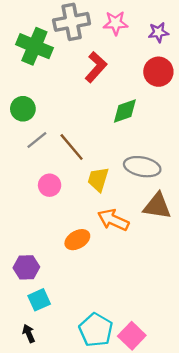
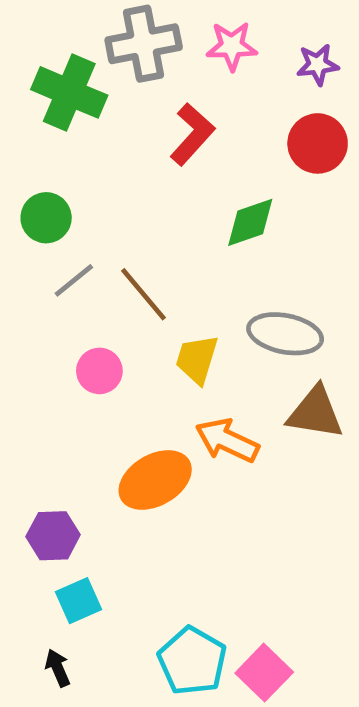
orange ellipse: (77, 240) -> (155, 480), size x1.4

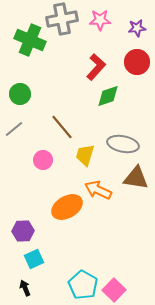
red L-shape: (192, 134) -> (96, 67), moved
gray line: (74, 280) -> (14, 129), moved

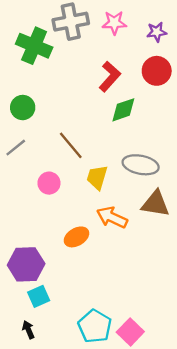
orange ellipse: (67, 207) -> (76, 237), size x0.7
purple hexagon: (23, 231) -> (26, 264), size x1.4

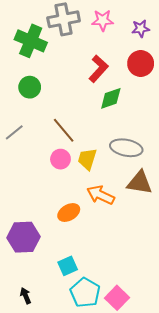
green circle: (23, 108) -> (30, 87), moved
pink circle: (49, 183) -> (60, 159), moved
cyan square: (39, 296) -> (68, 266), moved

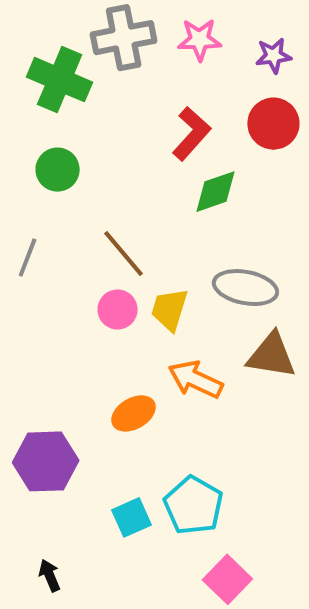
gray line: (14, 132) -> (28, 258), turned -30
cyan pentagon: (85, 293) -> (193, 505), moved

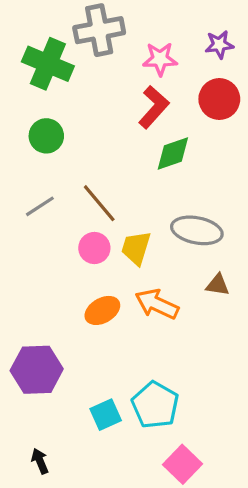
pink star: (199, 40) -> (160, 59), moved
gray line: (28, 258) -> (40, 206), moved, turned 36
brown triangle: (271, 355) -> (218, 285), size x0.6
orange ellipse: (134, 413) -> (102, 310), moved

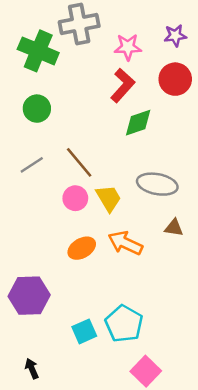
yellow trapezoid: (136, 248) -> (109, 198), turned 132

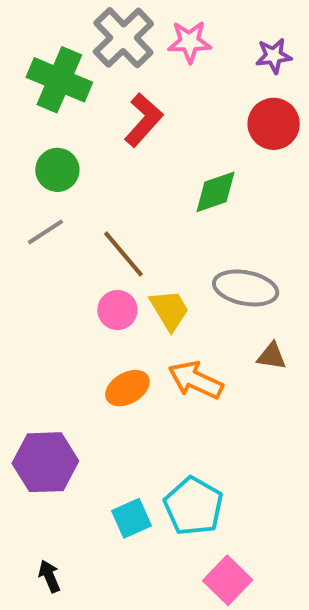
gray cross: (79, 24) -> (123, 38), turned -33
pink star: (128, 47) -> (190, 42), moved
red L-shape: (123, 85) -> (143, 120), moved
gray line: (32, 165) -> (45, 232), moved

